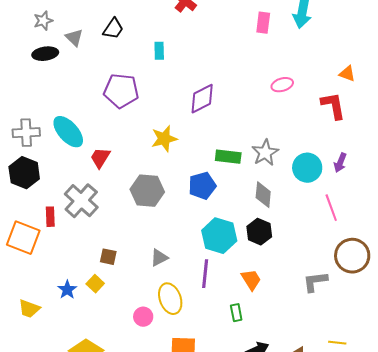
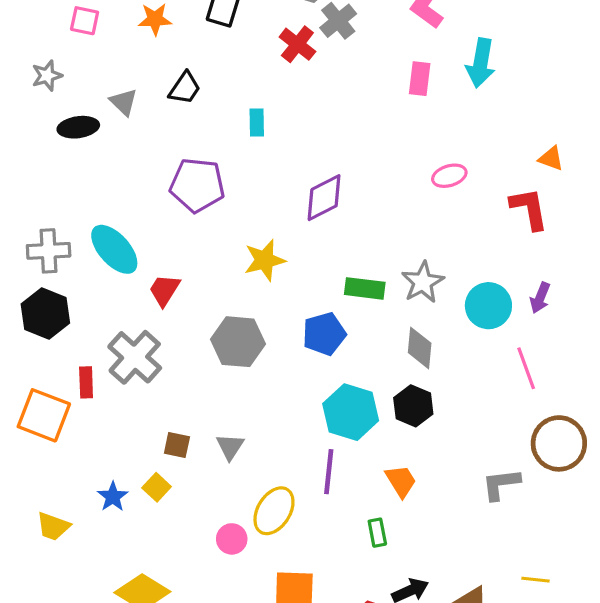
gray star: (43, 21) -> (47, 76), moved
gray triangle: (159, 258) -> (230, 447), moved, turned -30
yellow ellipse: (170, 299) -> (274, 511), turned 52

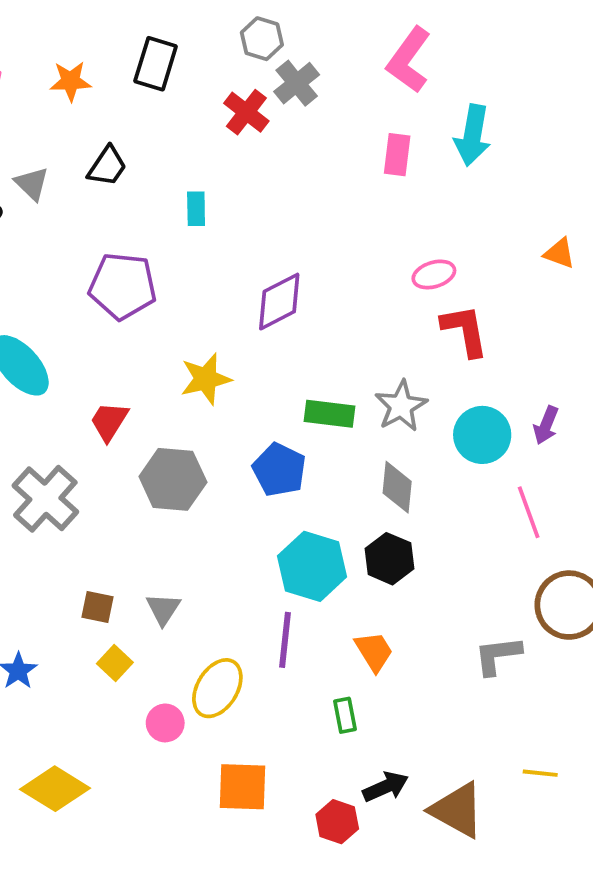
red L-shape: (529, 209) -> (465, 331), moved
red trapezoid: (164, 290) -> (109, 421), moved
blue pentagon: (324, 334) -> (279, 470), turned -30
yellow square: (157, 487) -> (115, 663), moved

